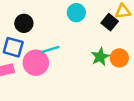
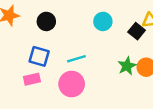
black circle: (24, 23) -> (46, 21), moved
pink circle: (36, 63) -> (72, 84), moved

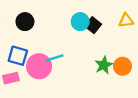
black square: (137, 31) -> (93, 25), moved
pink circle: (72, 84) -> (39, 66), moved

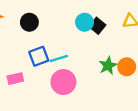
blue square: (18, 56) -> (39, 56), moved, turned -36
pink circle: (39, 66) -> (63, 82), moved

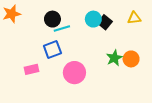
black circle: (29, 22) -> (52, 19), moved
cyan line: (59, 59) -> (62, 29), moved

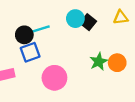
black circle: (52, 19) -> (24, 35), moved

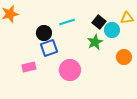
cyan circle: (75, 19) -> (112, 30), moved
cyan line: (41, 29) -> (67, 22), moved
green star: (99, 62) -> (95, 42), moved

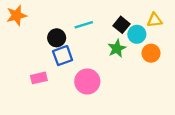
orange circle: (124, 57) -> (151, 53), moved

